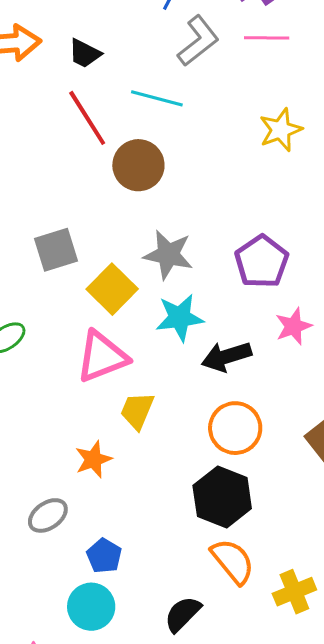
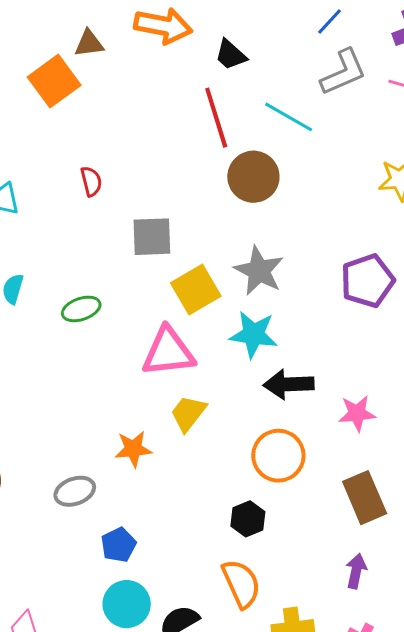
purple pentagon: (262, 262) -> (368, 281), moved
pink star: (294, 326) -> (357, 413), moved
black hexagon: (222, 497) -> (248, 519), size x0.6
cyan circle: (91, 607) -> (127, 604), moved

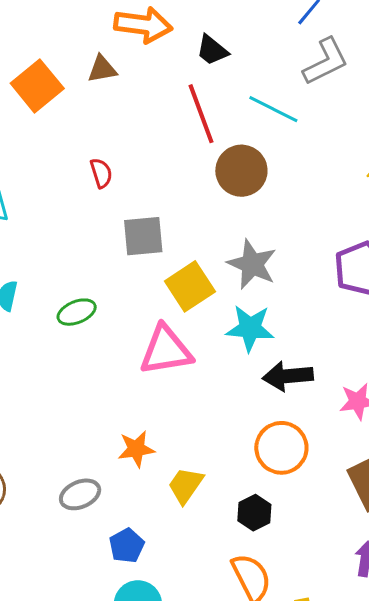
brown triangle: (89, 43) -> (102, 69), moved
red semicircle: (91, 181) -> (101, 173), moved
yellow trapezoid: (188, 413) -> (186, 485), moved

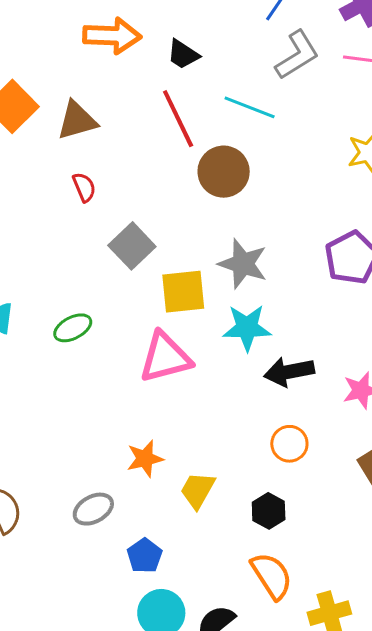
brown triangle: (102, 69) -> (77, 120), moved, size x1.4
gray square: (143, 236) -> (132, 246), turned -33
yellow square: (190, 286) -> (183, 292), turned 33
orange circle: (281, 448) -> (289, 444), size x0.7

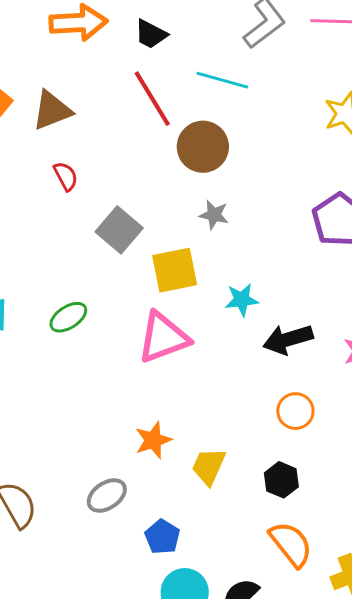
gray star: (243, 264) -> (214, 215), moved, size x0.6
cyan star: (247, 328) -> (242, 300), size x0.7

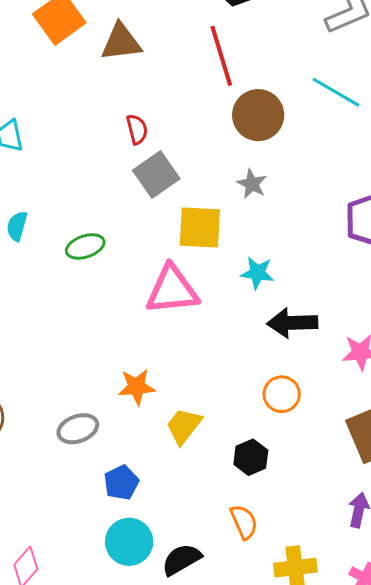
cyan line: (222, 80) -> (336, 92), moved
red semicircle: (66, 176) -> (137, 129), moved
orange semicircle: (291, 544) -> (244, 522), size x0.7

